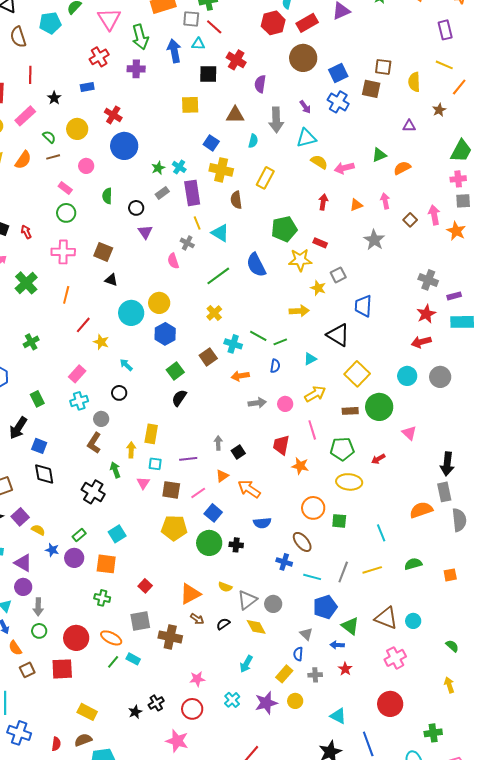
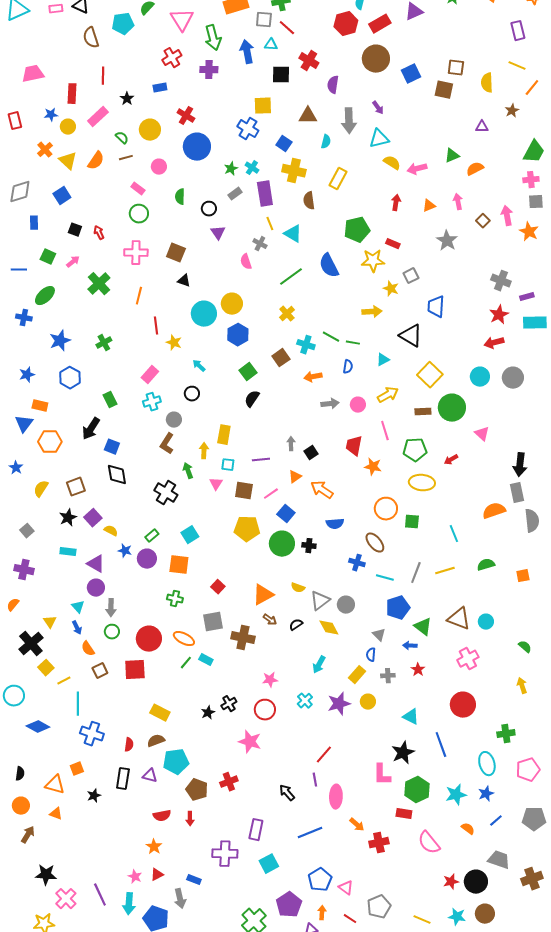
blue cross: (338, 102) -> (248, 129), moved
red line: (83, 325) -> (156, 326), turned -48
green line: (280, 342) -> (353, 343), turned 32

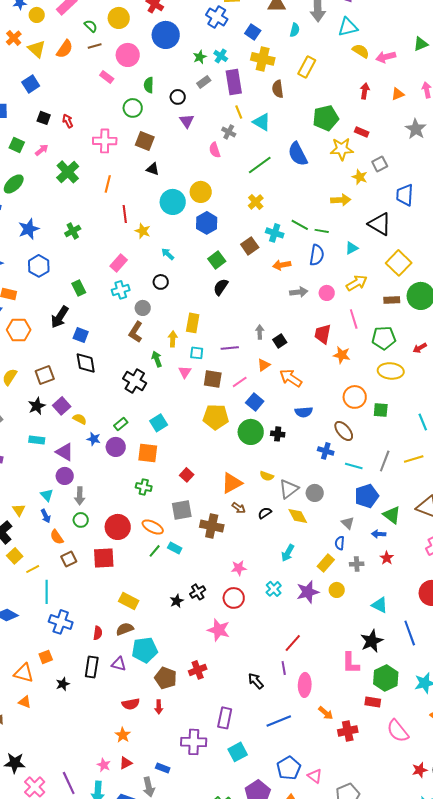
pink circle: (159, 167) -> (128, 55), size x1.5
green circle: (139, 214) -> (133, 108), moved
blue semicircle: (348, 367) -> (317, 255), size x1.5

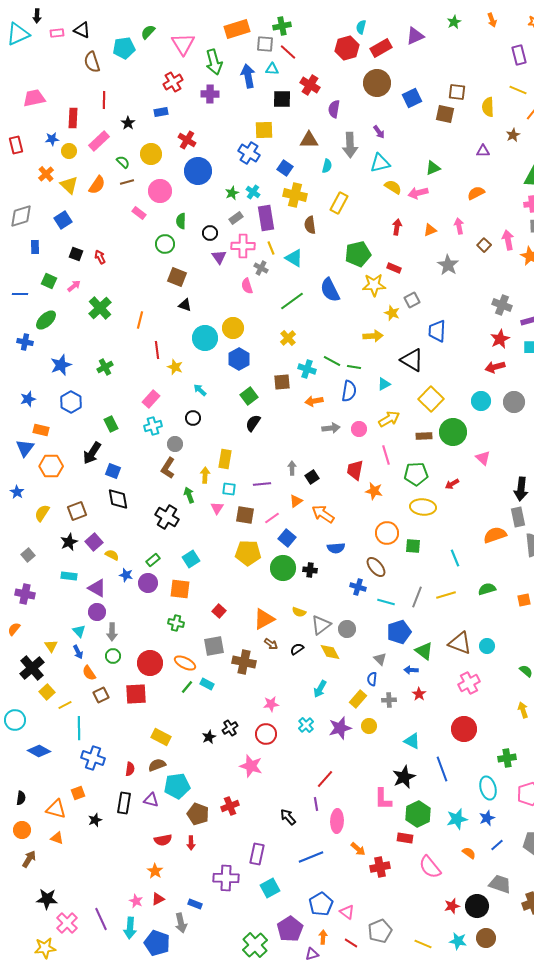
green triangle: (421, 44) -> (433, 168), moved
pink cross: (105, 141) -> (243, 246), moved
brown square: (250, 246) -> (282, 382), turned 30

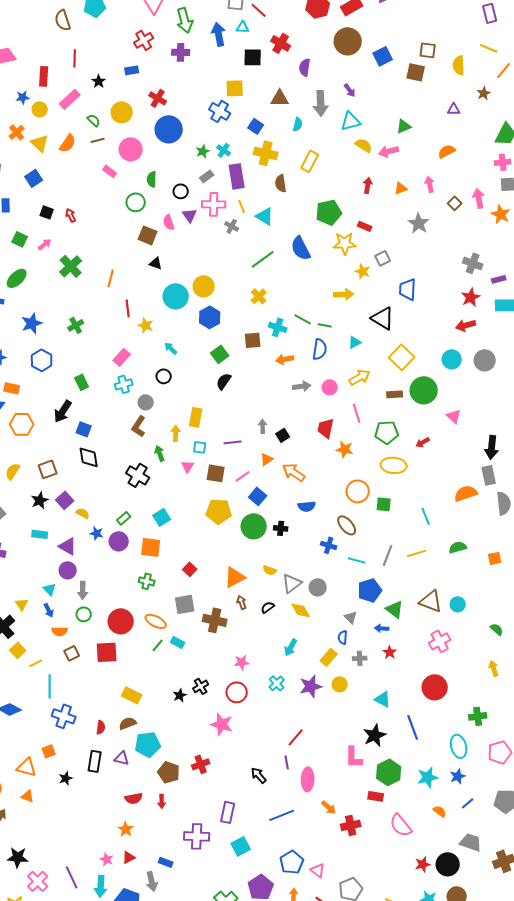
pink semicircle: (247, 286) -> (169, 222), moved
brown arrow: (271, 644) -> (242, 602), turned -144
orange semicircle: (89, 673) -> (60, 631), turned -56

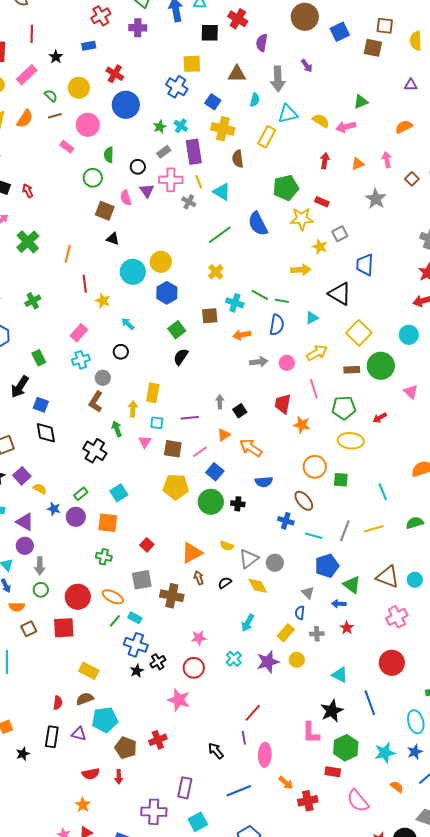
cyan triangle: (351, 121) -> (288, 114), moved
blue cross: (64, 716) -> (136, 645), moved

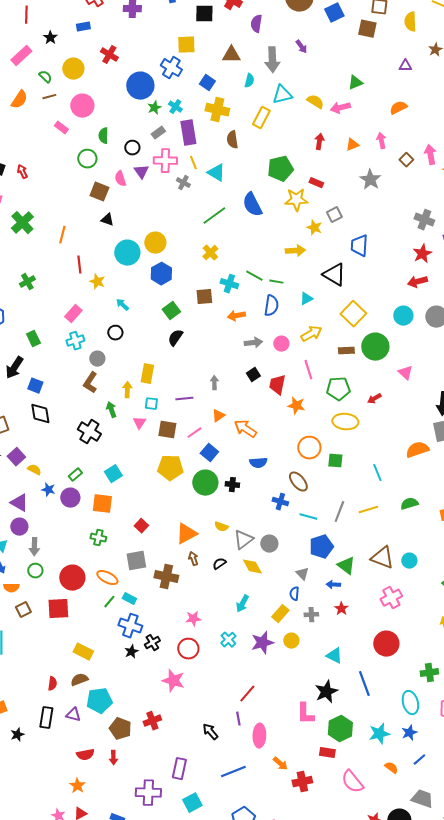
blue circle: (126, 105) -> (140, 86), moved
black square: (240, 411) -> (253, 375), moved

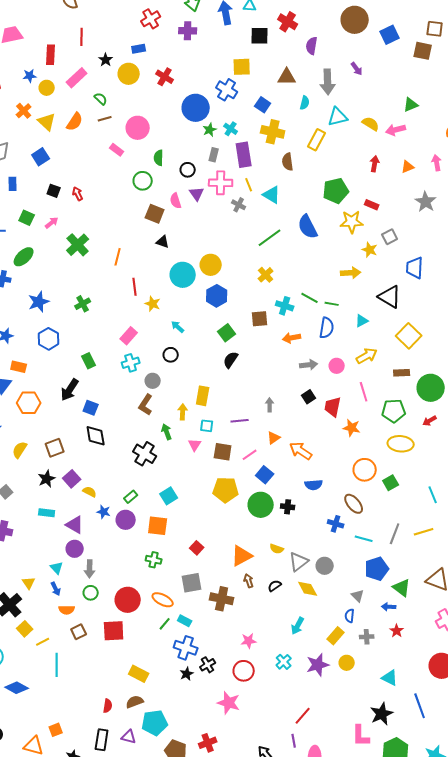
yellow circle: (73, 69) -> (129, 74), moved
gray rectangle: (158, 133) -> (214, 155), turned -40
green circle: (375, 347) -> (431, 388), moved
green square: (335, 461) -> (391, 483), turned -35

